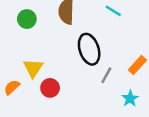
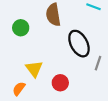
red circle: (50, 88) -> (60, 83), moved

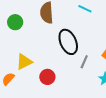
yellow triangle: (34, 69) -> (24, 62), turned 36

